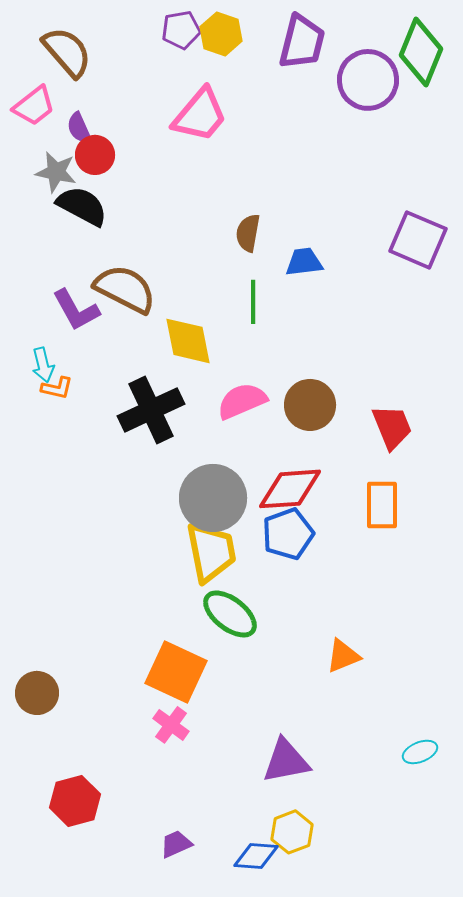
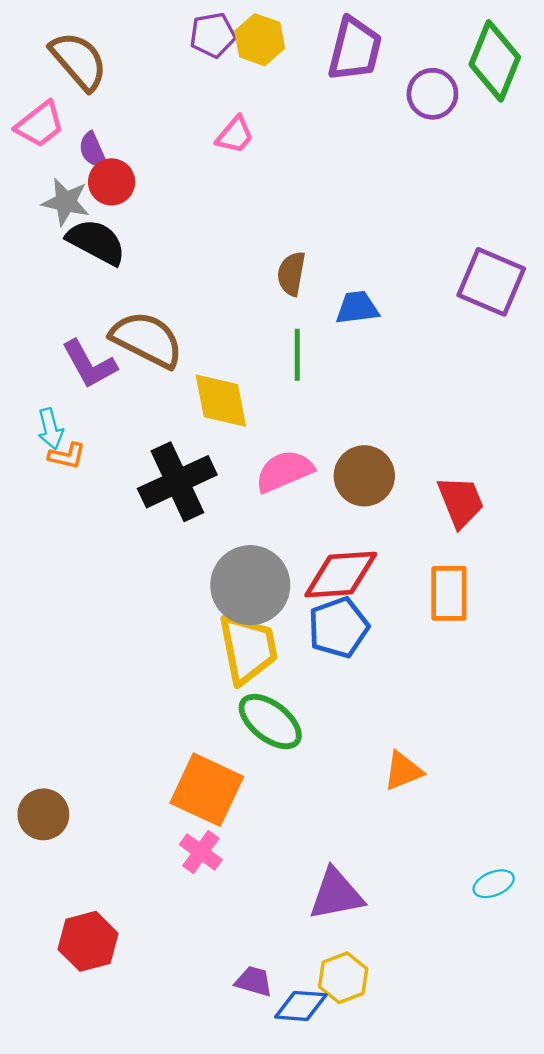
purple circle: (368, 80) -> (432, 94), size x0.7
pink trapezoid: (200, 115) -> (235, 135), size x0.6
purple trapezoid: (176, 844) -> (254, 981), moved, turned 40

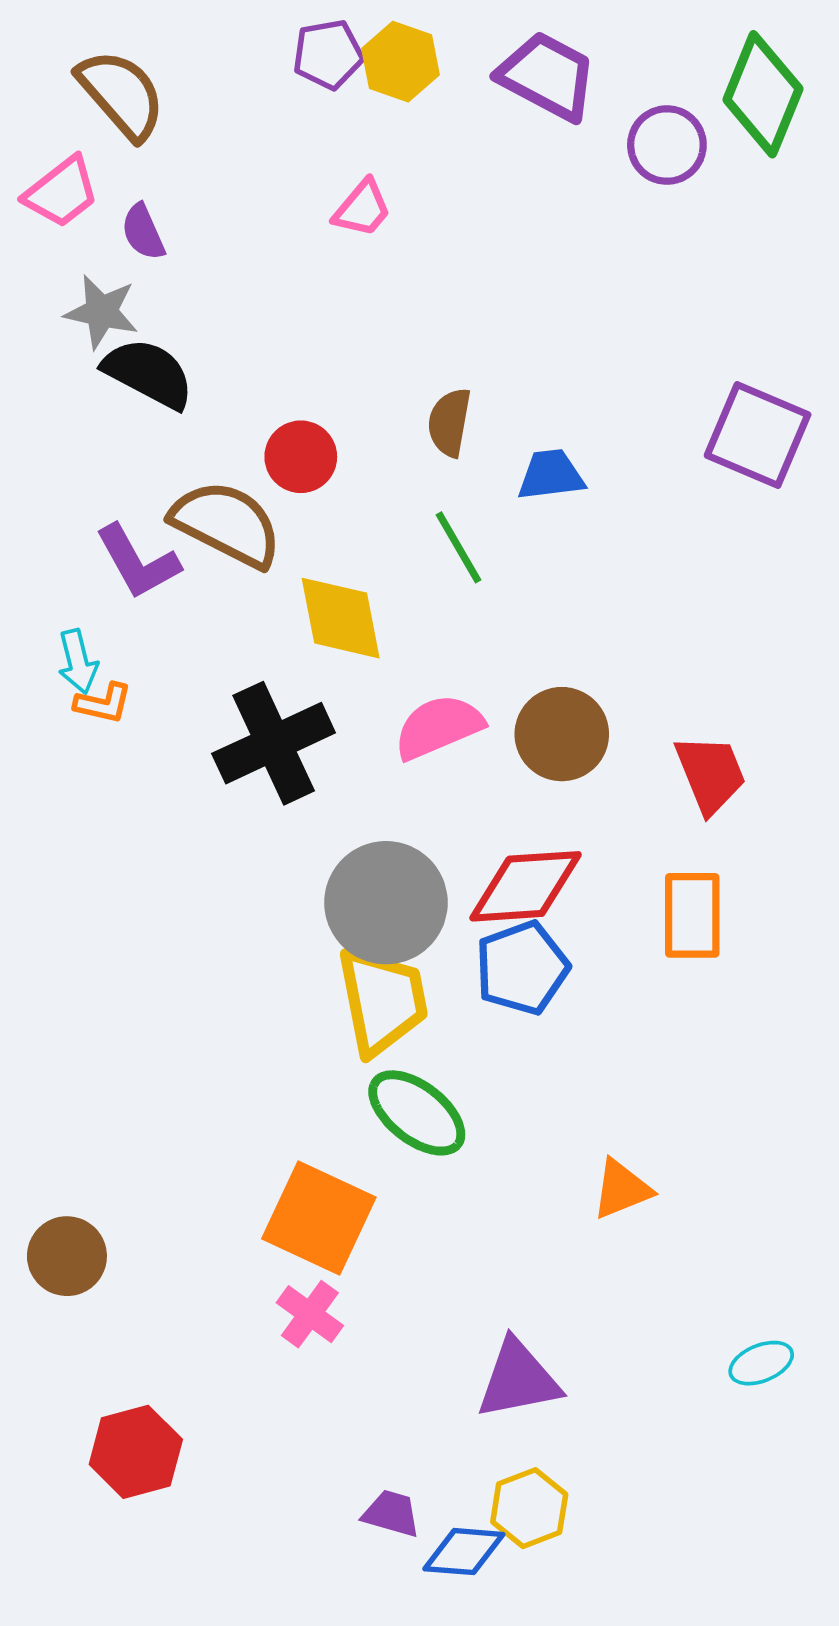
purple trapezoid: (355, 49) -> (547, 76), turned -76
red circle: (112, 182) -> (301, 457), moved
green line: (297, 355) -> (458, 547), turned -30

